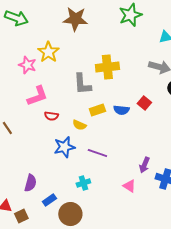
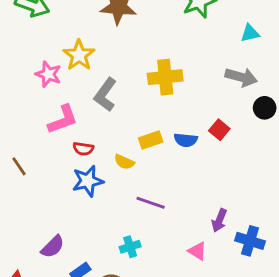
gray L-shape: (82, 84) -> (105, 95), moved, turned 40
blue star: (64, 147) -> (88, 181), moved
purple semicircle: (30, 183) -> (53, 247), turned 30

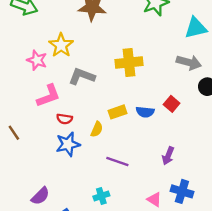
cyan triangle: (250, 33) -> (196, 28), size x1.5
gray L-shape: (105, 95) -> (82, 76), turned 75
yellow semicircle: (124, 162) -> (97, 129), turned -91
purple arrow: (219, 220) -> (168, 156), moved
blue cross: (250, 241) -> (182, 191), moved

